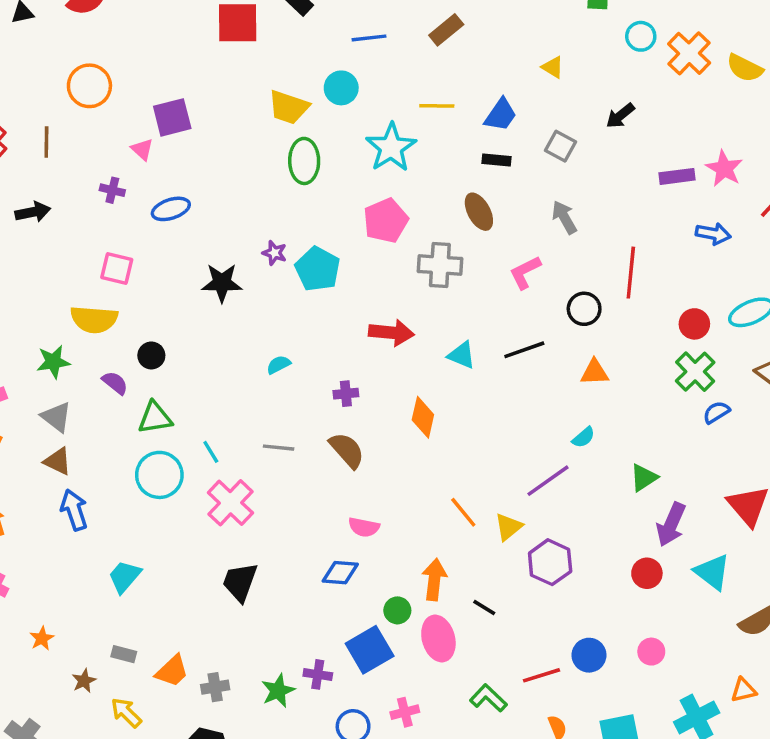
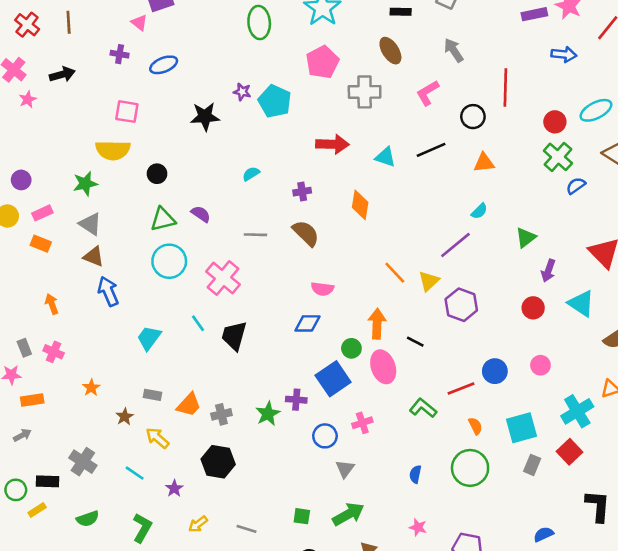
purple semicircle: (115, 383) -> (201, 214), moved
cyan line: (211, 452) -> (198, 323), moved
purple arrow: (671, 524) -> (548, 271), size x0.7

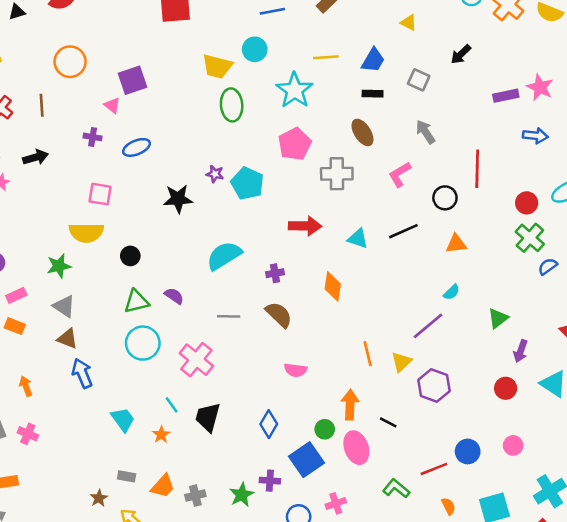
cyan semicircle: (251, 174) -> (224, 256), size x2.0
orange line: (395, 273) -> (368, 354), turned 30
blue diamond: (307, 323) -> (269, 424), moved, turned -60
cyan trapezoid: (149, 338) -> (123, 420), turned 108
orange star: (91, 388) -> (161, 435), moved

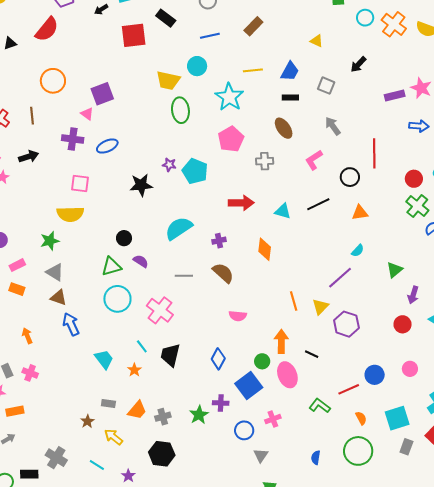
purple cross: (93, 137) -> (73, 139), size x1.5
gray cross: (337, 174) -> (265, 161), size x0.7
black circle: (130, 256) -> (124, 238), moved

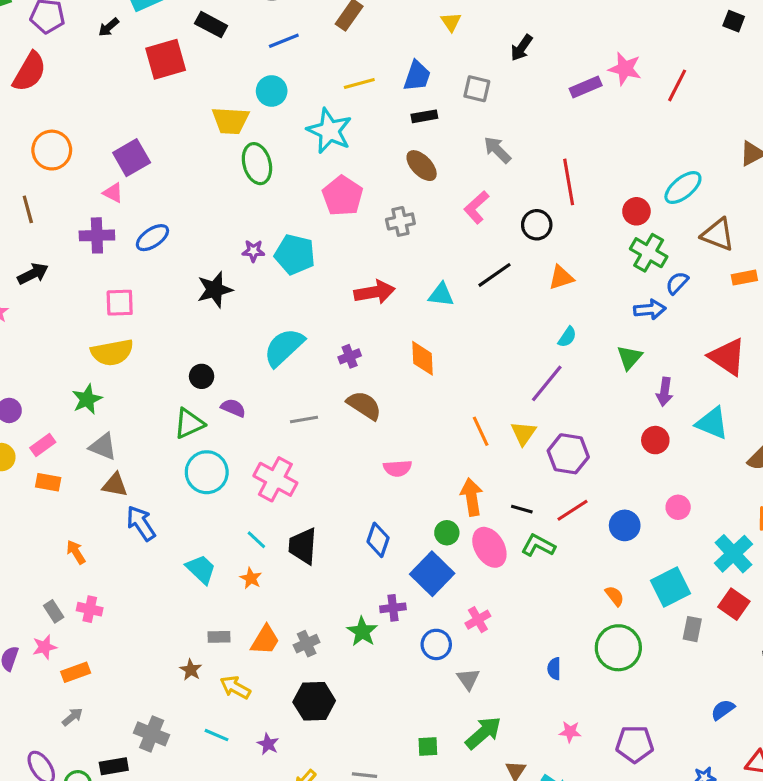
yellow triangle: (317, 41) -> (451, 22), turned 40
blue arrow: (419, 126) -> (650, 309), moved
red line: (349, 389) -> (573, 510), moved
green L-shape: (320, 406) -> (538, 545), moved

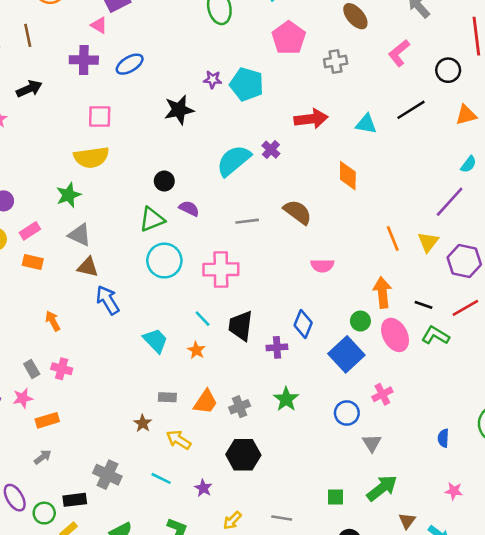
purple cross: (350, 356) -> (271, 150), moved, turned -30
pink cross: (275, 479) -> (221, 269), turned -32
purple cross: (393, 608) -> (277, 347), moved

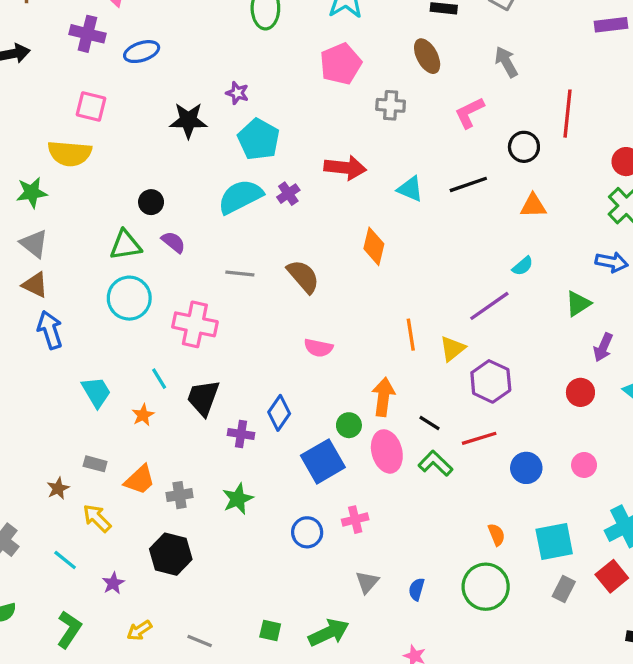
cyan pentagon: (247, 84) -> (259, 139), moved
gray triangle: (372, 443) -> (367, 582), moved

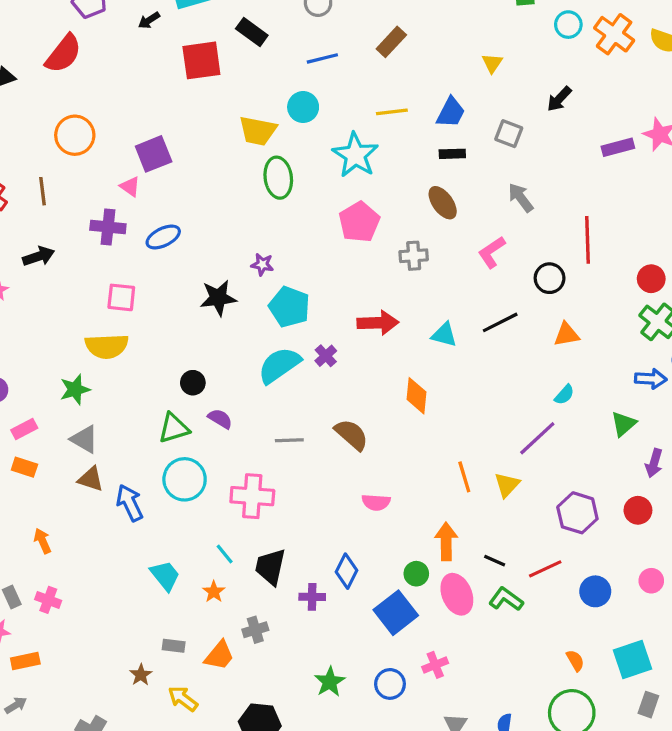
blue arrow: (50, 330) -> (130, 503), moved
purple hexagon: (491, 381) -> (577, 513), moved
gray cross: (180, 495) -> (255, 630), moved
green star: (238, 499) -> (330, 682), moved

